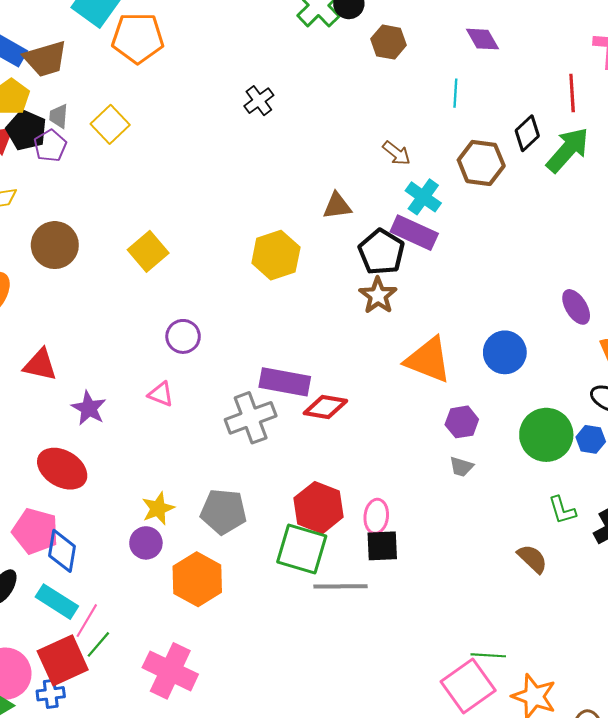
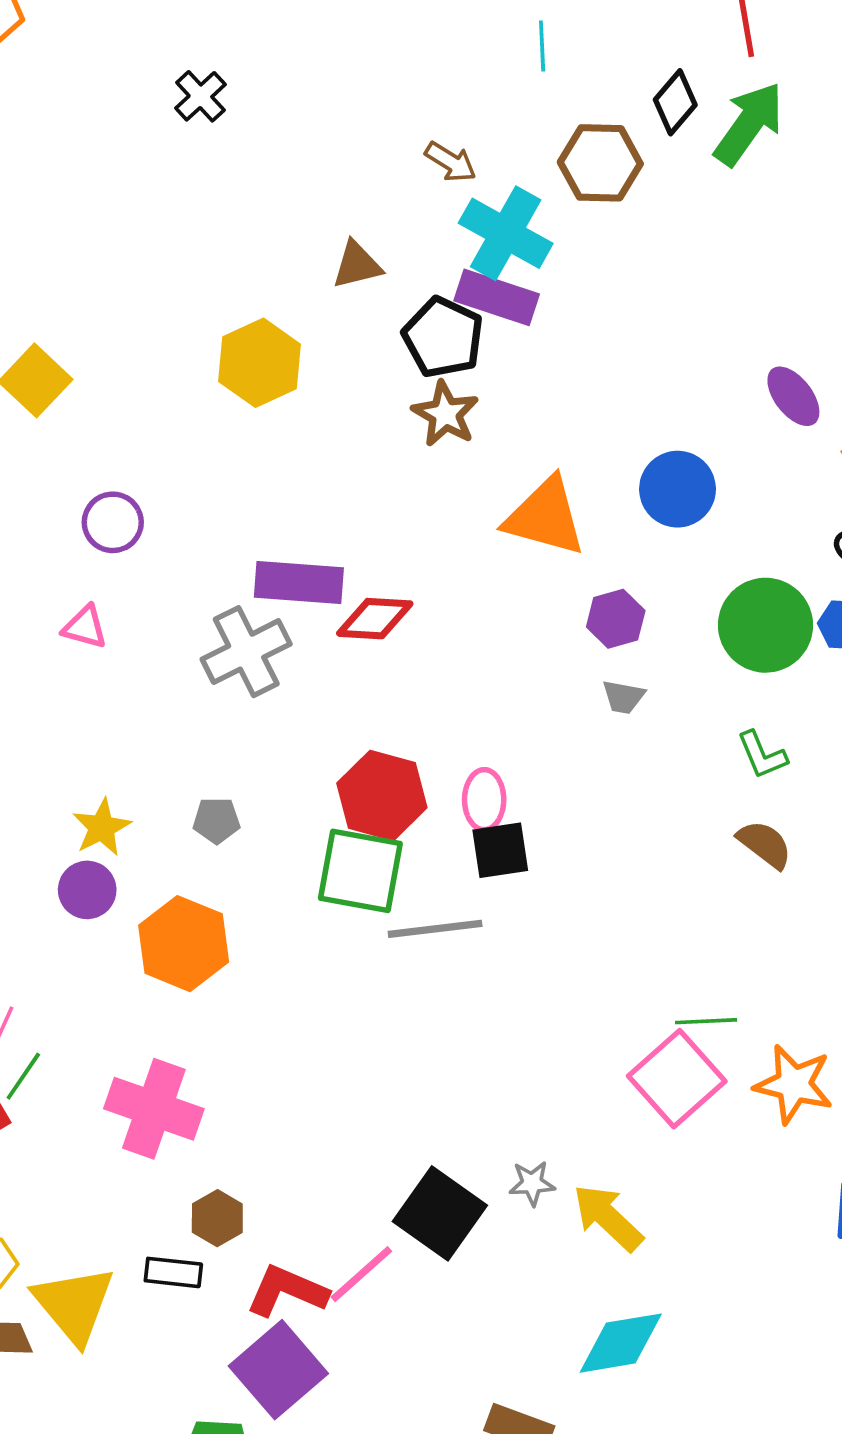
cyan cross: (423, 197) -> (506, 233), size x1.4
green L-shape: (562, 510) -> (762, 755), moved
gray pentagon: (223, 512) -> (216, 820), size x0.6

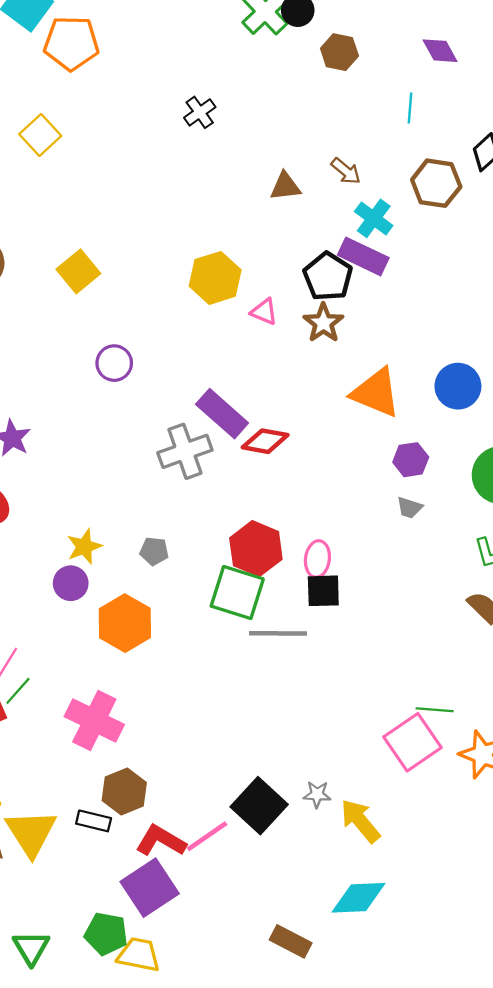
cyan cross: (506, 233) -> (374, 218), size x0.7
brown triangle: (357, 265) -> (285, 186), moved
purple rectangle: (299, 582) -> (222, 414), turned 30
pink triangle: (85, 627) -> (264, 312), moved
brown hexagon: (217, 1218) -> (124, 791), size x1.4

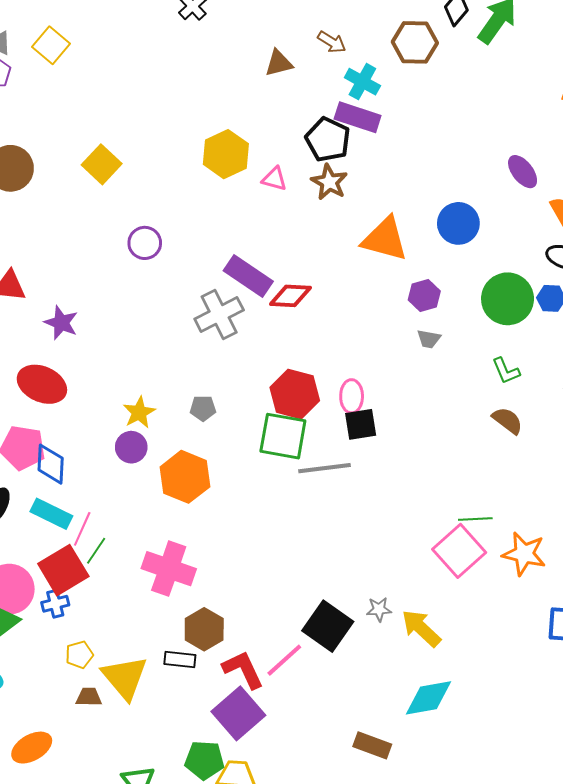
red L-shape: (161, 841) -> (243, 670), turned 42

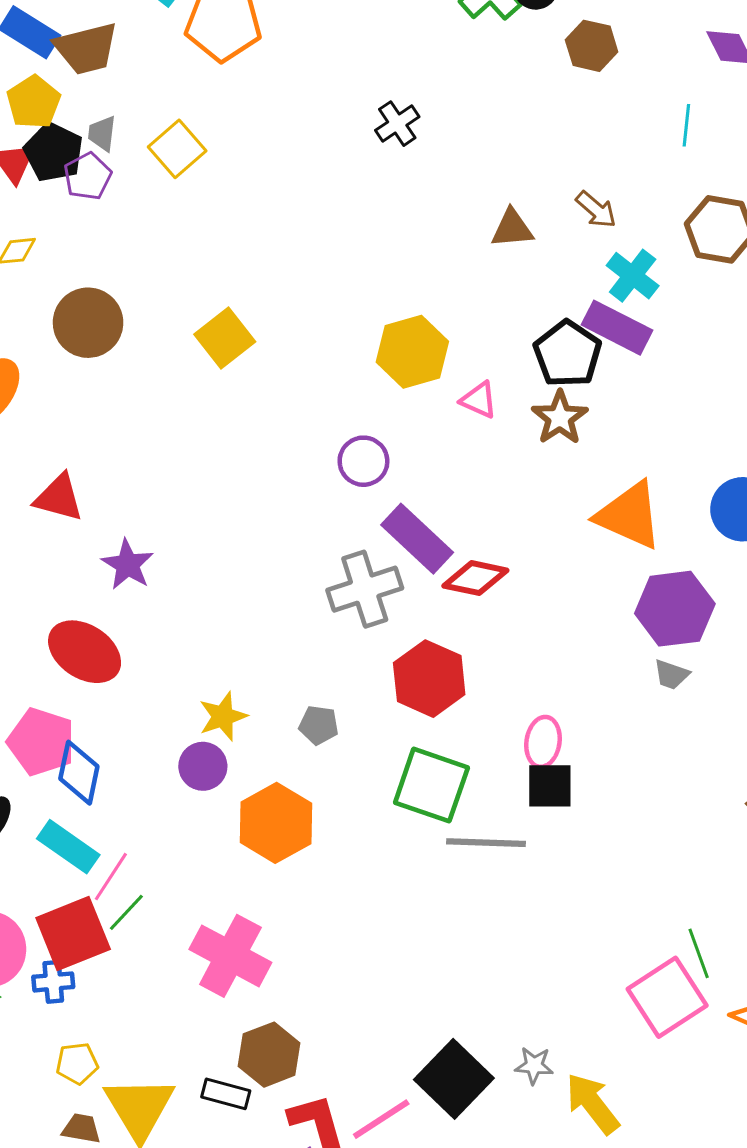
purple circle: (145, 243) -> (363, 461), moved
purple hexagon: (424, 296) -> (675, 609), size x1.6
red hexagon: (295, 394) -> (429, 679), moved
green line: (475, 519) -> (699, 953), turned 64

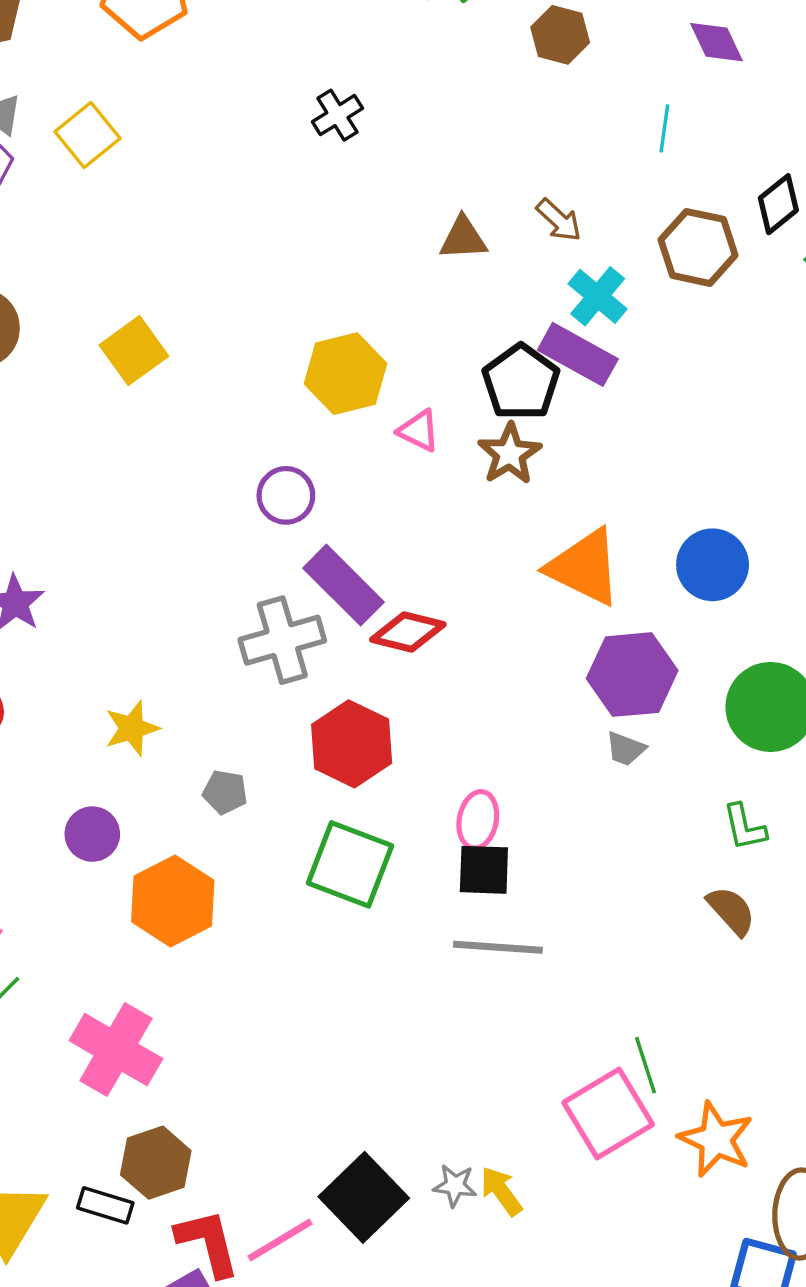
yellow star: (223, 716) -> (132, 728), moved
gray line: (486, 843) -> (498, 947), moved
yellow arrow: (592, 1104) -> (501, 1191), moved, size x0.7

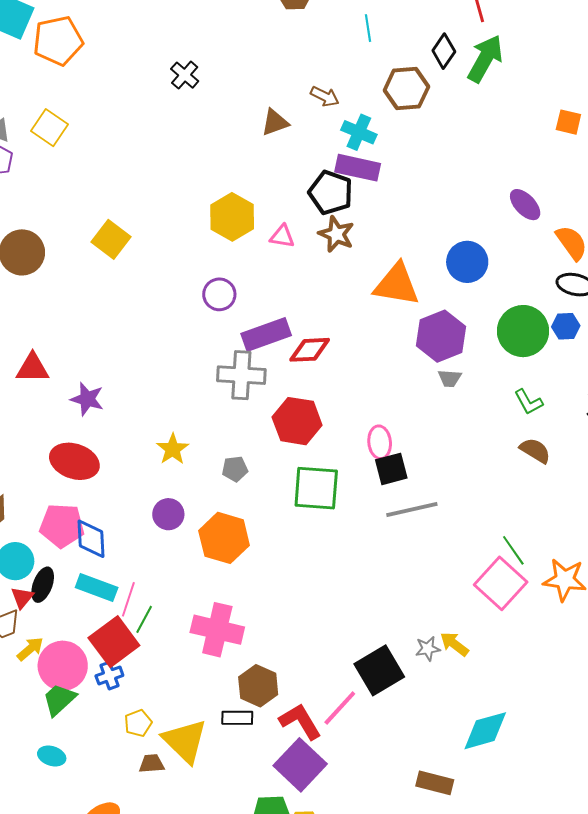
purple rectangle: (344, 585) -> (266, 334), turned -48
gray cross: (282, 640) -> (241, 375), turned 36
black square: (364, 1197) -> (379, 670), turned 30

